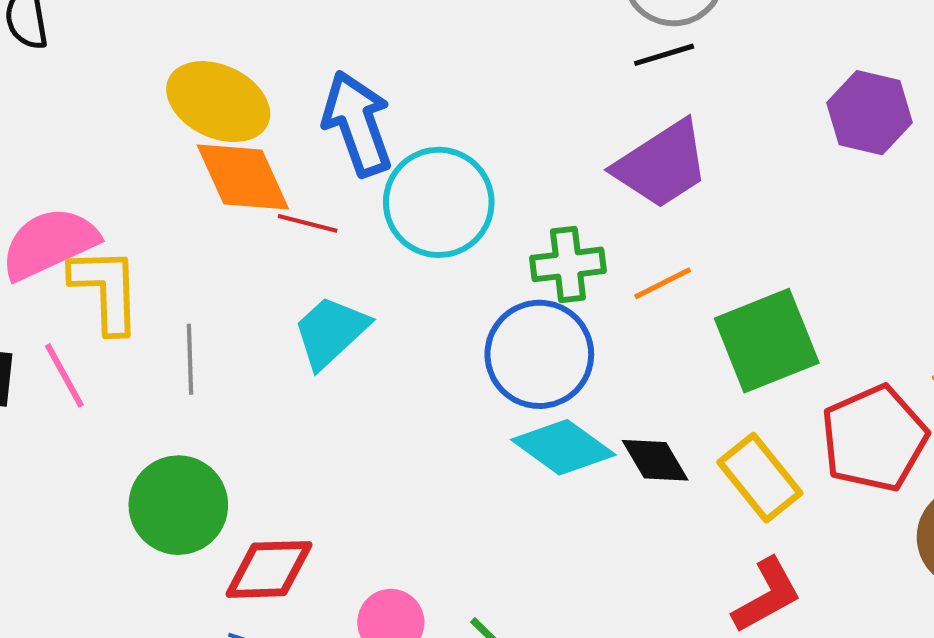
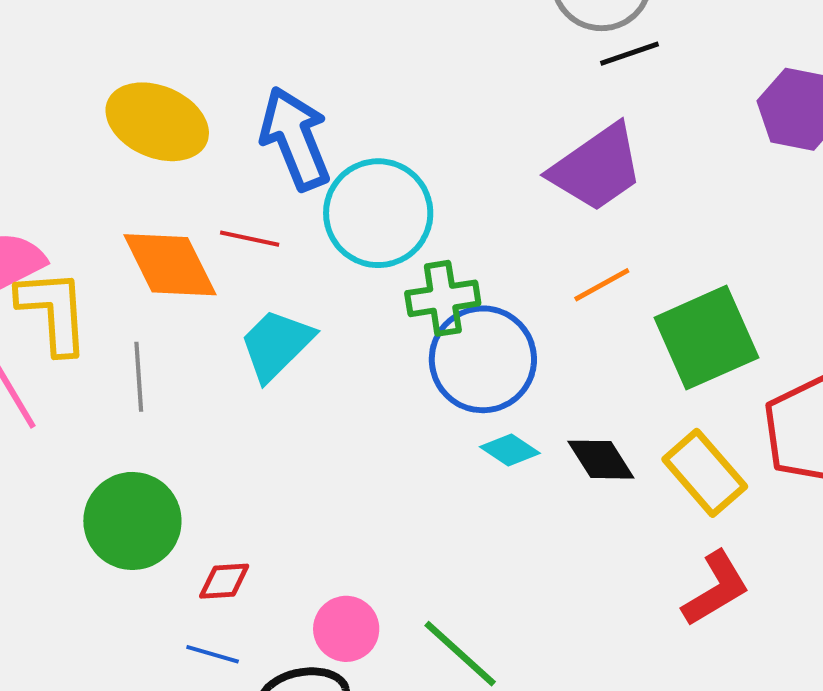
black line: (664, 55) -> (629, 54), moved
orange diamond: (243, 177) -> (170, 265), moved
green cross: (568, 264) -> (443, 298), moved
cyan diamond: (563, 447) -> (510, 450), size x0.6
red diamond: (269, 569) -> (224, 581), size x0.6

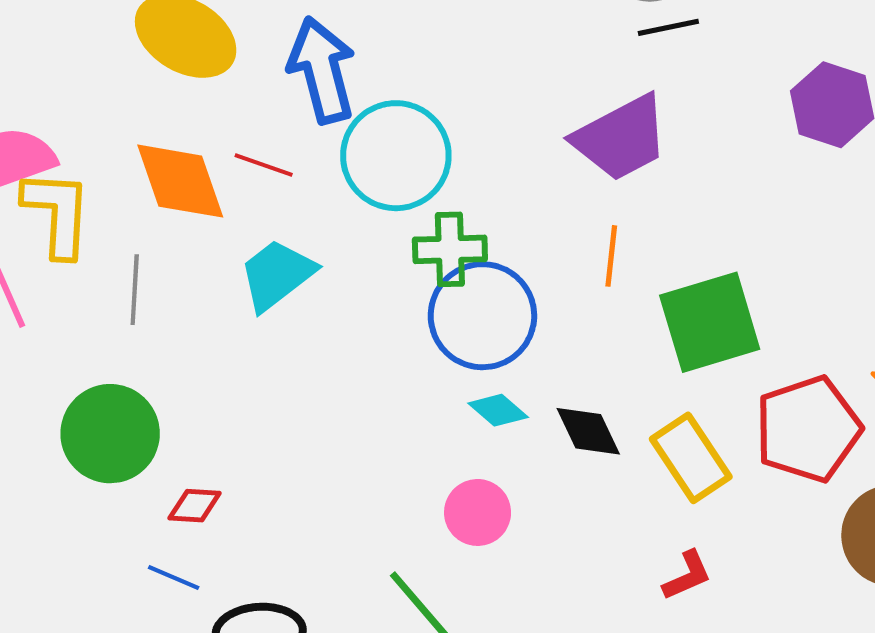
orange line: (602, 285) -> (611, 256), turned -62
red L-shape: (716, 589) -> (687, 576), size x0.7
pink circle: (346, 629) -> (478, 512), moved

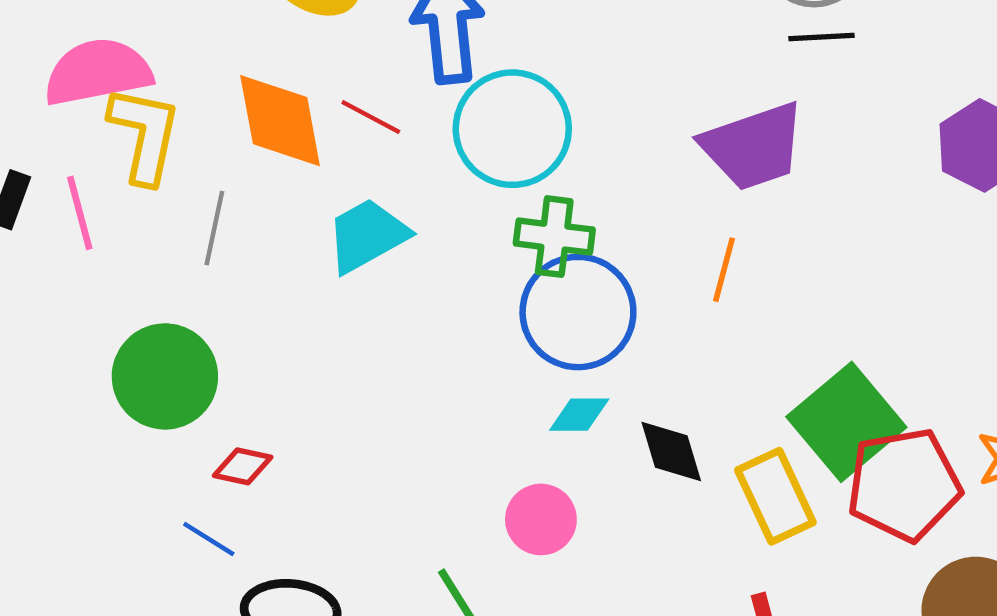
green square: (710, 322) -> (846, 422), moved, turned -32
cyan diamond: (498, 410) -> (579, 415), turned -50

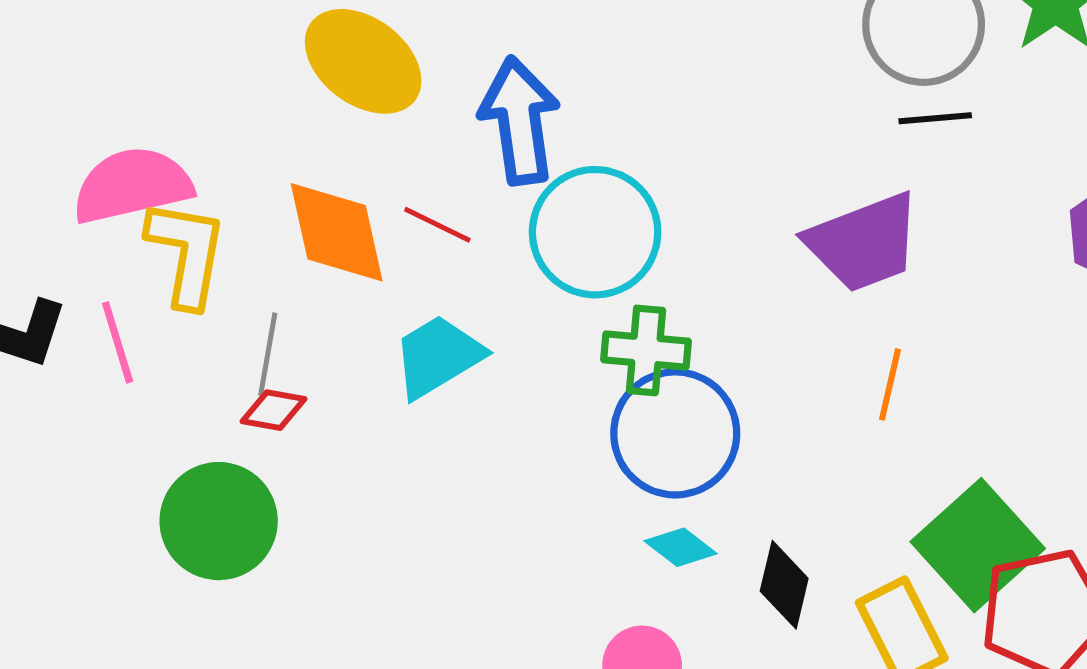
orange line: (724, 270) -> (890, 384), moved
cyan diamond: (579, 415) -> (681, 547), turned 40
black diamond: (671, 451) -> (784, 585), turned 32
red diamond: (243, 466) -> (273, 410), moved

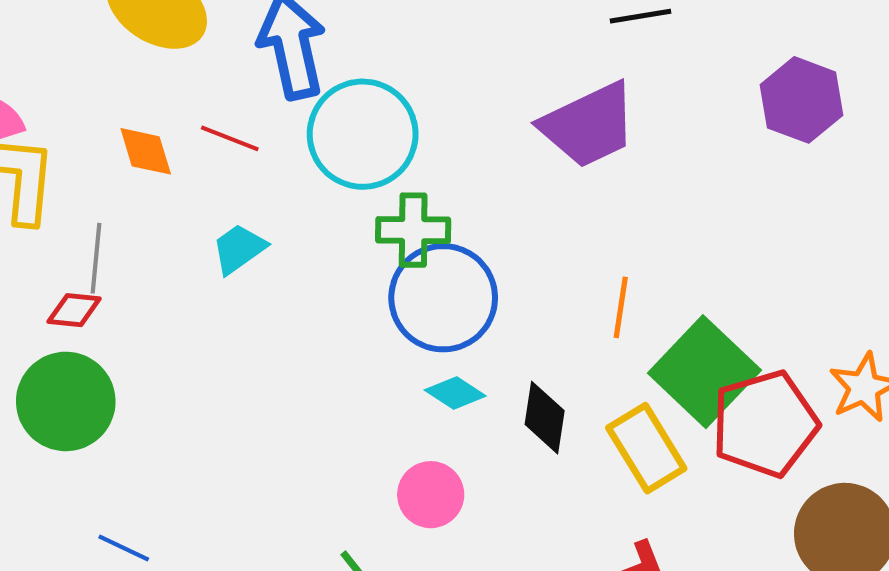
orange diamond: (337, 232) -> (146, 151), size x0.6
cyan trapezoid: (438, 356) -> (239, 249), size x0.7
orange line: (890, 384) -> (621, 307), moved
red diamond: (273, 410) -> (74, 310), moved

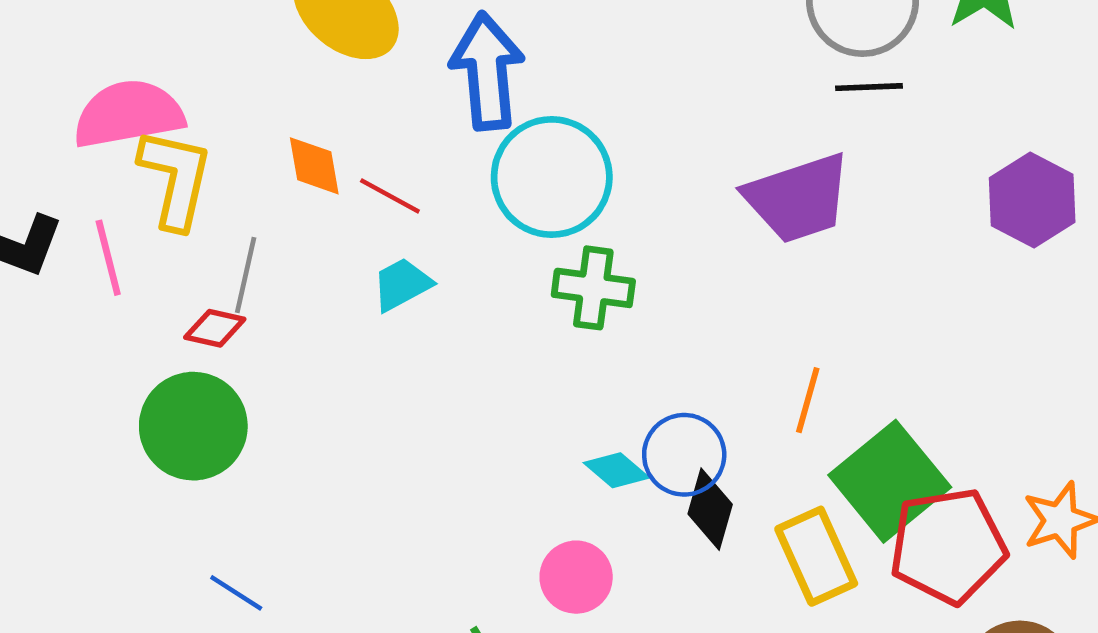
red line: (230, 138) -> (390, 196), moved
blue circle: (443, 298) -> (684, 455), moved, size x0.7

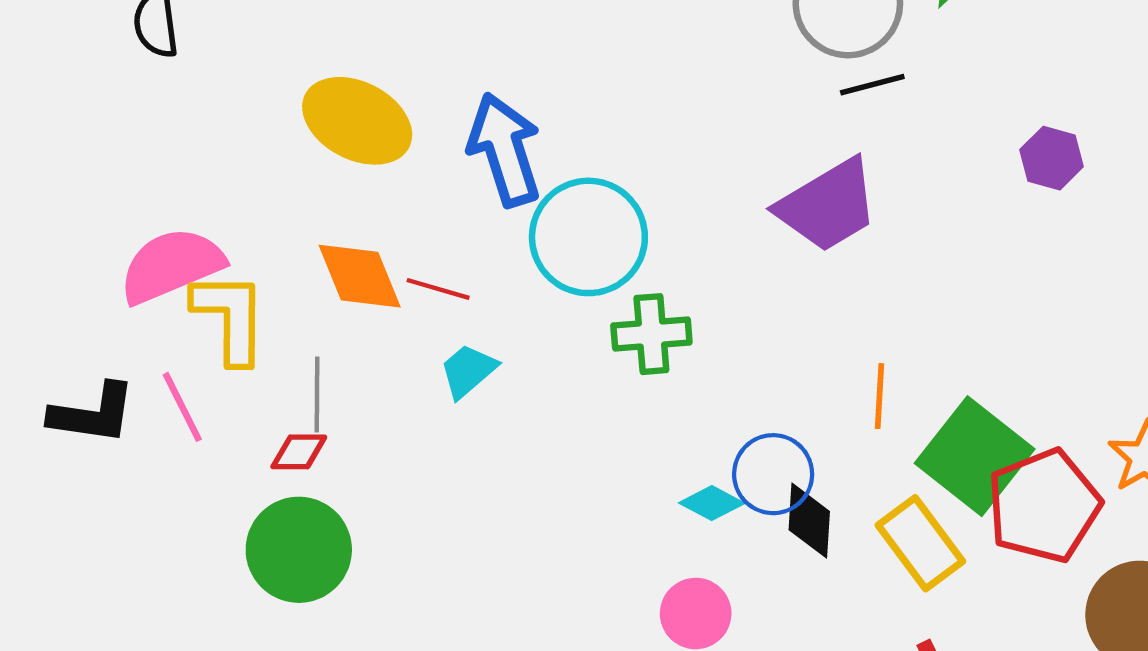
orange diamond: (314, 166) -> (360, 276), size x1.4
purple hexagon: (1032, 200) -> (1052, 158), size x0.7

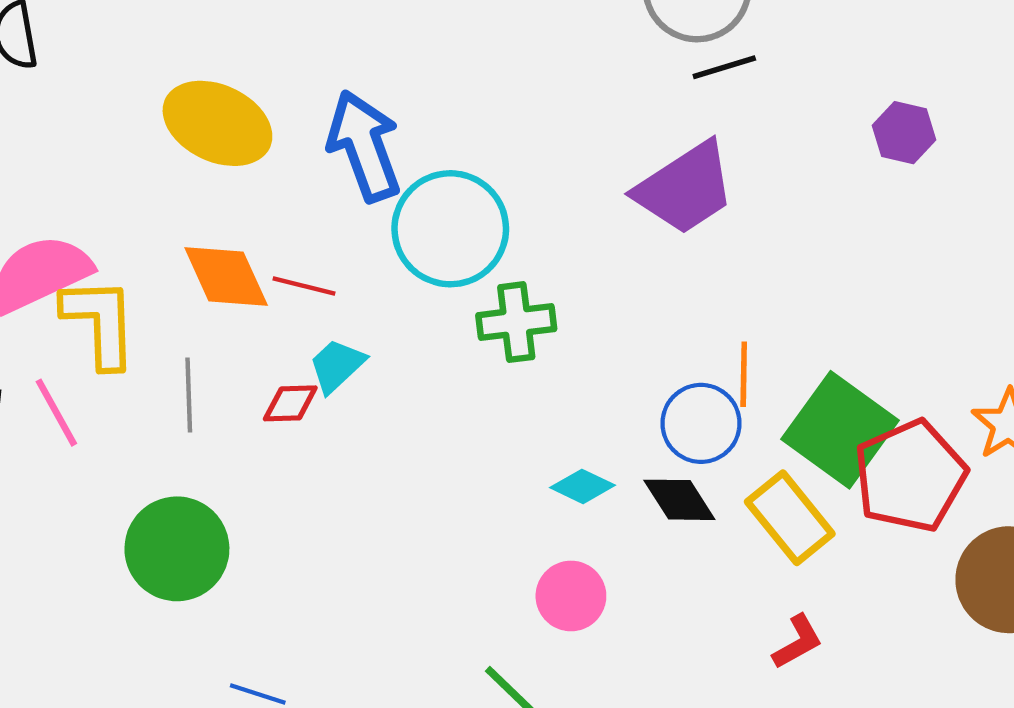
red diamond: (299, 452) -> (290, 403), moved
blue circle: (773, 474) -> (701, 423), moved
black diamond: (809, 521) -> (679, 500), turned -34

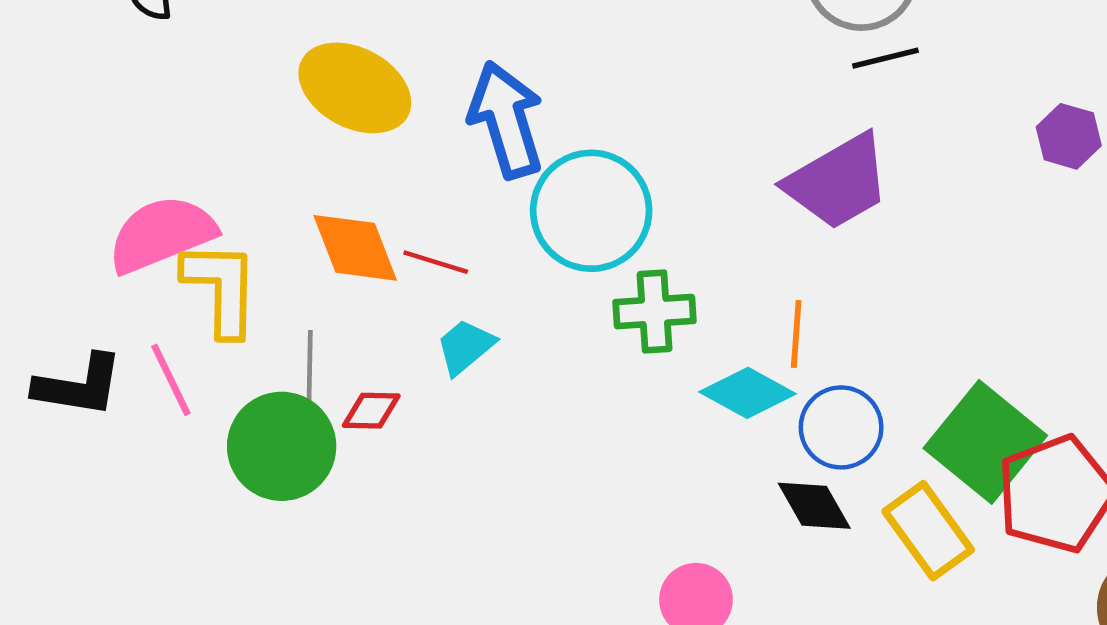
orange line: (744, 374) -> (796, 334), moved
red diamond: (290, 403) -> (371, 411), moved
cyan diamond: (583, 486) -> (748, 393), moved, size x1.4
green circle: (177, 549) -> (282, 446), moved

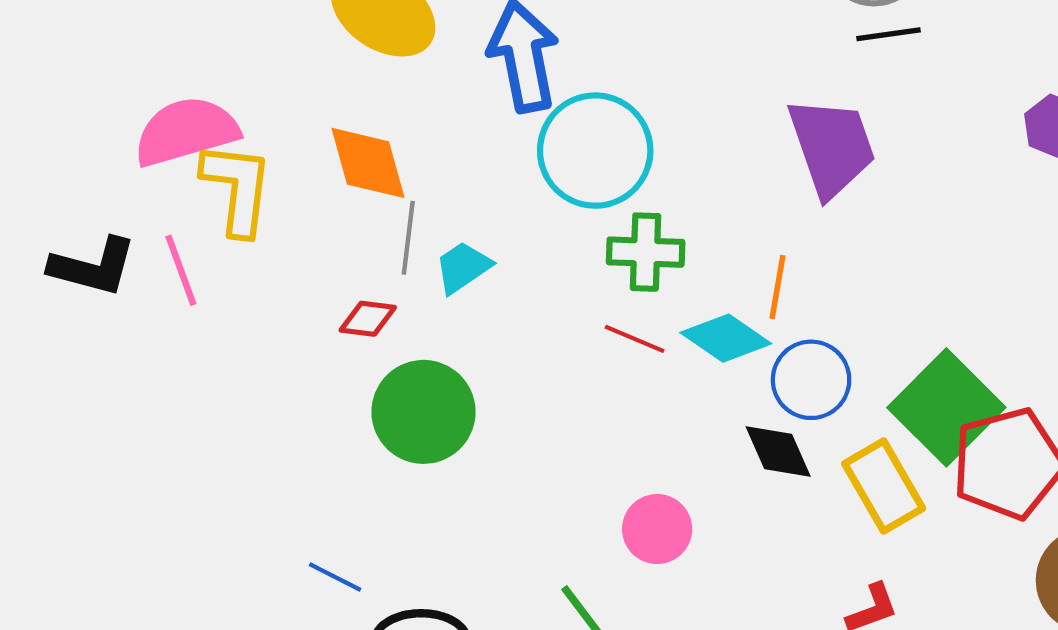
purple trapezoid: (838, 182) -> (832, 147), turned -85
red line: (436, 262) -> (635, 339), moved
gray line: (310, 369) -> (408, 238), moved
green circle: (282, 446) -> (424, 412), moved

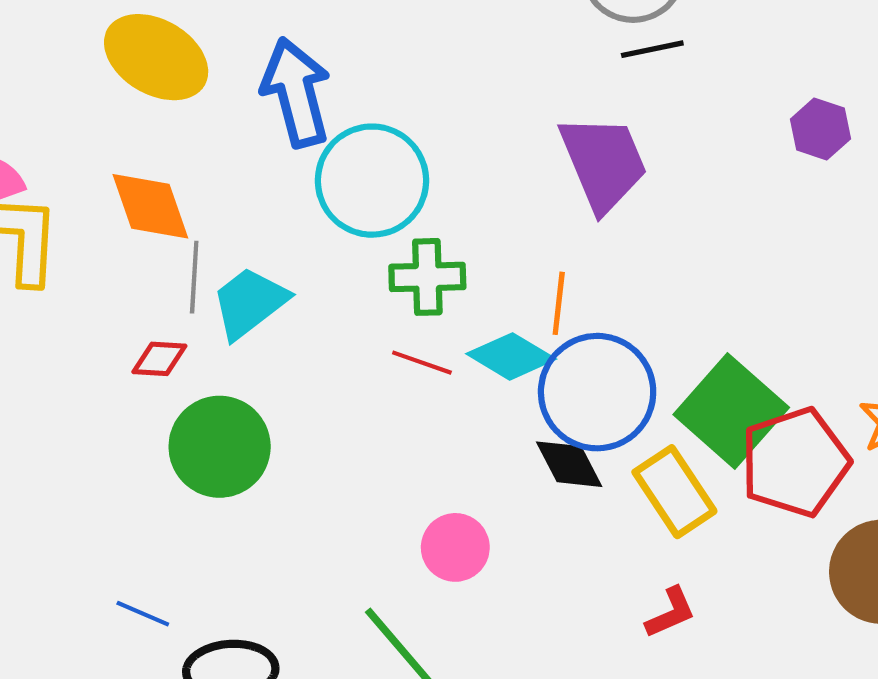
cyan trapezoid: (463, 267) -> (249, 303), size x1.4
blue circle: (811, 380) -> (597, 392), size x1.5

